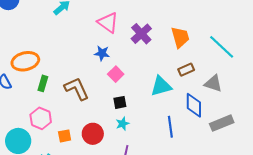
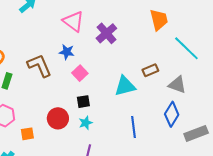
orange trapezoid: (180, 37) -> (159, 20), moved
brown L-shape: (77, 89) -> (39, 66), moved
blue diamond: (194, 105) -> (172, 114), moved, turned 30
gray rectangle: (222, 123) -> (196, 133), moved
red circle: (93, 134) -> (58, 118), moved

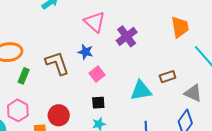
red circle: (58, 118) -> (59, 115), moved

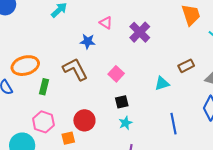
pink triangle: (95, 22) -> (106, 23), size x0.6
blue star: (86, 52) -> (88, 41), moved
cyan triangle: (141, 91) -> (162, 83), size x0.7

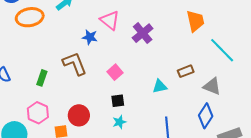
pink triangle: (106, 23) -> (110, 20), size x1.5
orange ellipse: (25, 66) -> (30, 17), moved

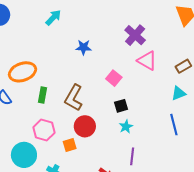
orange ellipse: (30, 17) -> (23, 72), moved
pink triangle: (110, 20) -> (147, 61), moved
brown L-shape: (75, 64) -> (74, 98), moved, turned -120
cyan triangle: (160, 86) -> (179, 93), moved

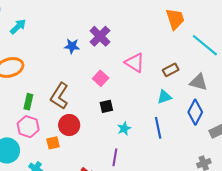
cyan arrow: (53, 18) -> (18, 27), moved
purple cross: (135, 35) -> (100, 36), moved
green rectangle: (42, 95) -> (28, 102), moved
cyan star: (126, 127) -> (124, 129), moved

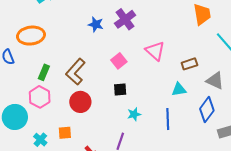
orange square: (53, 143) -> (65, 133), moved

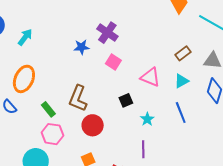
orange ellipse: (31, 36) -> (24, 79), turned -40
pink triangle: (155, 51) -> (150, 77), moved
pink square: (119, 61) -> (113, 62), moved
green rectangle: (44, 72) -> (48, 109), turned -42

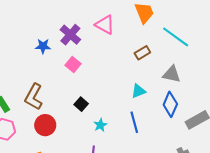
brown rectangle: (183, 53) -> (142, 53), moved
pink triangle: (150, 77) -> (105, 25), moved
black square: (126, 100) -> (81, 104), turned -32

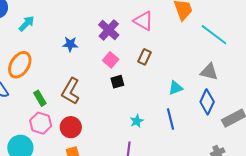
blue star: (43, 46) -> (70, 44), moved
brown rectangle: (142, 53) -> (145, 57), moved, turned -35
black square: (81, 104) -> (117, 82), moved, turned 32
red circle: (45, 125) -> (71, 127), moved

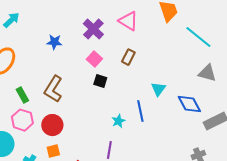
gray triangle: (209, 72) -> (207, 73), moved
black square: (117, 82) -> (100, 81), turned 32
cyan triangle: (176, 88) -> (158, 89), turned -35
blue diamond: (207, 102) -> (189, 104), turned -55
blue line: (171, 119) -> (140, 111), moved

